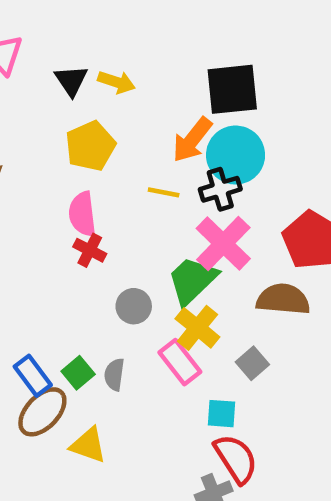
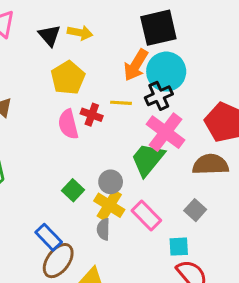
red cross: (90, 250) -> (92, 115), moved
yellow cross: (197, 328) -> (109, 205), moved
green square: (78, 373) -> (73, 190), moved

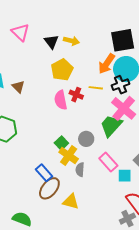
yellow cross: (109, 205) -> (69, 156), moved
cyan square: (179, 247) -> (125, 176), moved

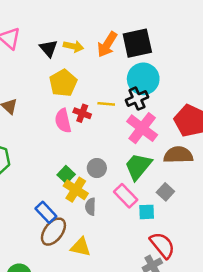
orange arrow: (107, 64) -> (107, 44), moved
green trapezoid: (111, 126) -> (138, 166), moved

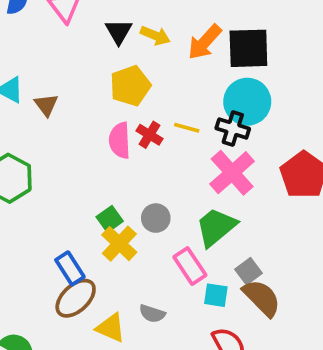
black cross: (137, 99) -> (233, 128), turned 30
brown semicircle: (178, 155) -> (262, 298), moved, turned 36
gray semicircle: (91, 207) -> (152, 314), moved, turned -84

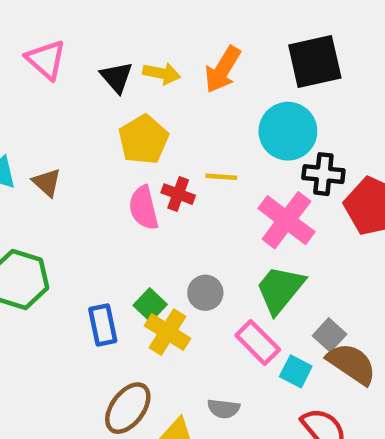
black square: (248, 48) -> (315, 61), moved
black cross: (233, 128) -> (323, 174), moved
blue rectangle: (70, 268) -> (103, 325), moved, turned 32
cyan square: (216, 295) -> (296, 371), turned 30

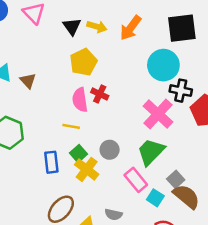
yellow line: (221, 177) -> (71, 126), moved

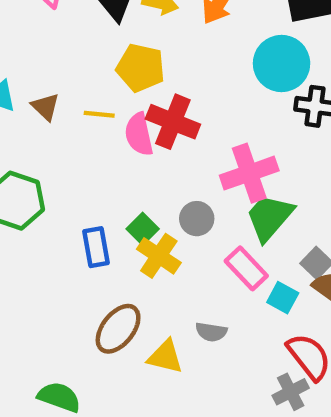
yellow pentagon: (83, 62) -> (141, 68), turned -30
red cross: (100, 94) -> (173, 122), size x1.6
pink cross: (158, 114) -> (249, 173), moved, turned 32
yellow line: (71, 126) -> (99, 114), moved

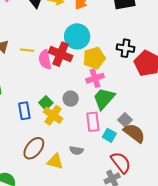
cyan circle: (282, 64) -> (77, 36), moved
yellow pentagon: (141, 68) -> (94, 58), moved, turned -30
pink cross: (249, 173) -> (95, 78), size x0.7
pink rectangle: (246, 268) -> (93, 122), turned 36

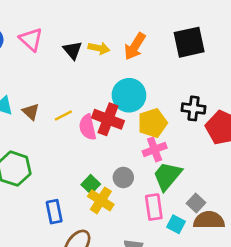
yellow line: (27, 50) -> (63, 116), turned -32
blue rectangle: (24, 111) -> (54, 212), moved
brown semicircle: (134, 133) -> (209, 220), turned -35

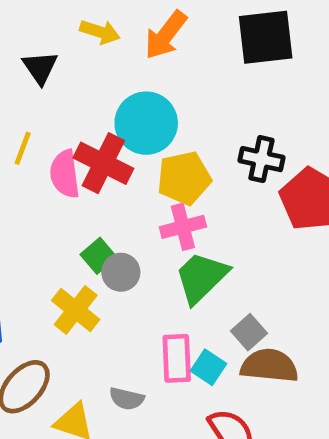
black triangle: (73, 50) -> (40, 67), moved
yellow line: (63, 116) -> (23, 148), turned -48
green square: (91, 184) -> (99, 256), moved
pink rectangle: (154, 207) -> (177, 358), moved

